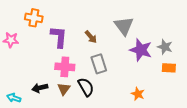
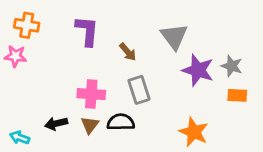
orange cross: (34, 18) -> (27, 25), moved
purple L-shape: (59, 37) -> (87, 31), moved
black semicircle: (86, 87) -> (121, 122), turned -60
orange star: (138, 94) -> (194, 132), size x1.5

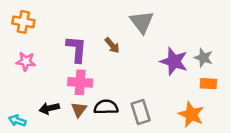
purple L-shape: (87, 31) -> (76, 49), moved
gray triangle: (174, 37) -> (142, 22), moved
pink star: (15, 56) -> (26, 61), moved
gray rectangle: (139, 90) -> (141, 112), moved
orange star: (194, 132) -> (191, 114), moved

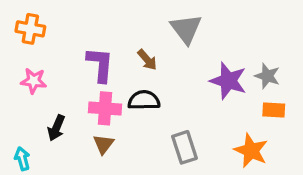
black semicircle: (106, 107) -> (144, 100), moved
black arrow: (49, 108) -> (56, 128), moved, turned -54
cyan arrow: (17, 121) -> (22, 159), turned 56

